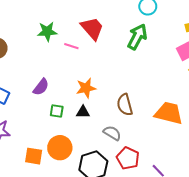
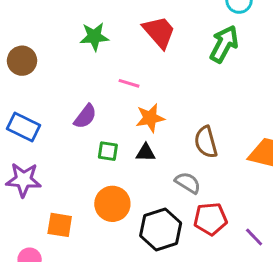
pink line: (71, 46) -> (129, 83), moved
orange square: (34, 156) -> (60, 225), moved
red pentagon: (128, 158) -> (210, 219), turned -30

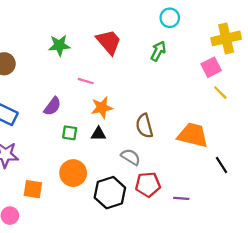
green arrow: (224, 44) -> (158, 51), size x0.7
purple line: (254, 237) -> (181, 198), turned -42

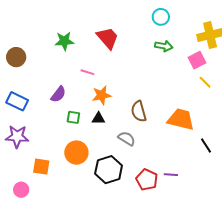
green arrow: (158, 51) -> (164, 46), moved, turned 72
red pentagon: (148, 185) -> (147, 180), moved, turned 30

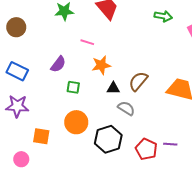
brown semicircle: (139, 111) -> (138, 81), turned 55
black triangle: (99, 118) -> (113, 88), moved

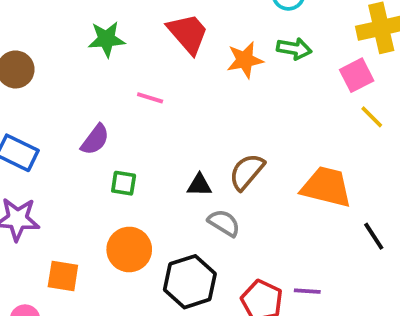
orange star: (101, 65) -> (245, 60), moved

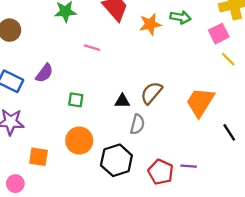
purple semicircle: (95, 140) -> (44, 73), moved
orange trapezoid: (326, 187) -> (200, 102), turned -72
gray semicircle: (224, 223) -> (137, 124), turned 72

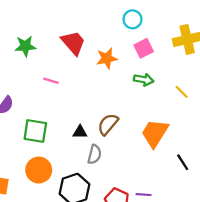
green arrow: (180, 17) -> (144, 80), moved
pink square: (219, 34) -> (144, 48), moved
green square: (76, 100) -> (35, 131), size x1.6

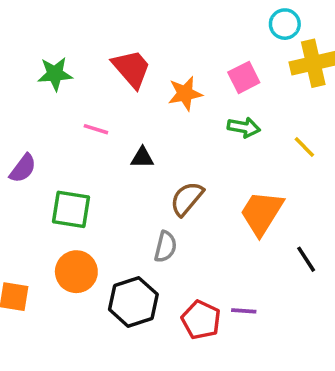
cyan circle: (132, 19) -> (285, 24), moved
black triangle: (80, 132) -> (142, 158), moved

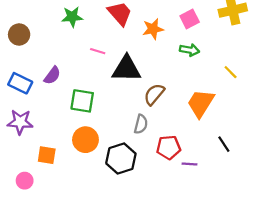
yellow line: (304, 147) -> (231, 72), moved
black triangle: (142, 158) -> (126, 69), size x2.0
black line: (306, 259) -> (224, 144), moved
red pentagon: (201, 320) -> (169, 147), moved, turned -30

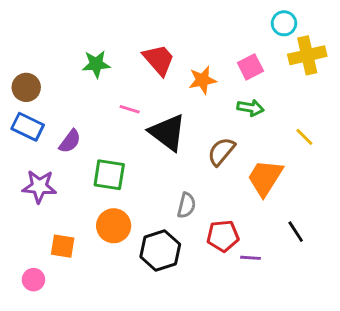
black triangle: (126, 69) -> (167, 133), turned 36
blue rectangle: (20, 83) -> (28, 127), moved
brown semicircle: (154, 94) -> (221, 151), moved
purple star: (20, 122) -> (39, 186), moved

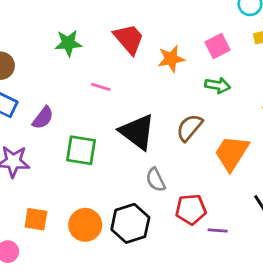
black triangle: (167, 133) -> (137, 132), moved
gray semicircle: (186, 205) -> (156, 180), turned 140
orange circle: (114, 226) -> (85, 225), moved

